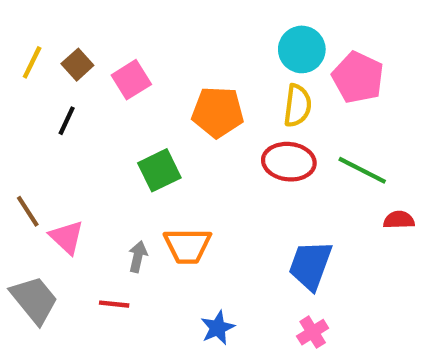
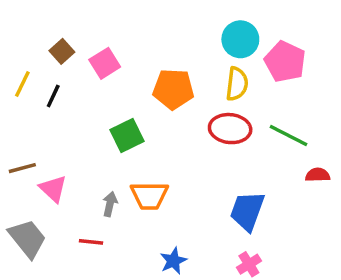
yellow line: (32, 62) -> (22, 84), moved
brown line: (28, 211) -> (22, 168), turned -72

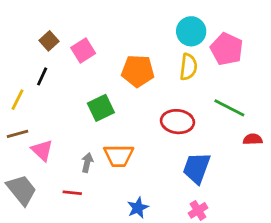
yellow line: (22, 84) -> (17, 100), moved
red ellipse: (230, 129) -> (177, 122), moved

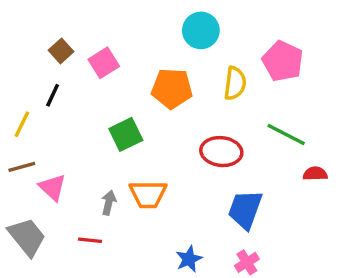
cyan circle: (191, 31) -> (201, 30), moved
blue star: (138, 208) -> (189, 259), moved

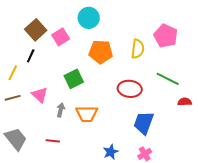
cyan circle: (201, 30) -> (89, 18), moved
brown square: (61, 51) -> (36, 30), size x1.5
pink triangle: (53, 187) -> (40, 95), moved
gray arrow: (109, 203) -> (61, 110), moved

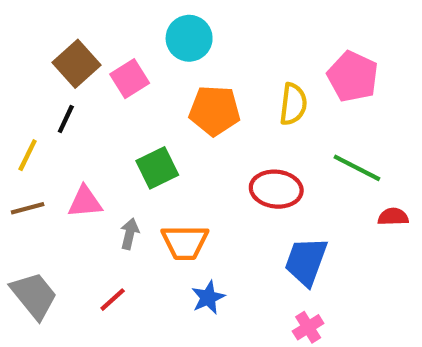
pink triangle: (40, 95) -> (85, 202), turned -48
red line: (53, 141) -> (113, 300), turned -48
blue star: (111, 152) -> (208, 297), moved

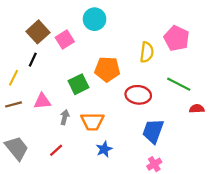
orange pentagon: (215, 110) -> (107, 69), moved

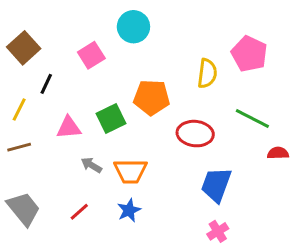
brown square: (38, 32) -> (24, 48), moved
pink triangle: (42, 101) -> (69, 128), moved
gray arrow: (65, 117) -> (91, 165), turned -72
blue star: (104, 149) -> (129, 210), moved

